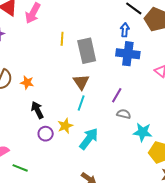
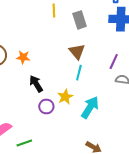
gray rectangle: (87, 51) -> (80, 20), size x0.7
green line: (20, 168) -> (24, 143), turned -35

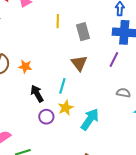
purple line: (114, 62) -> (114, 60), moved
cyan line: (79, 73) -> (62, 86), moved

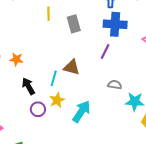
brown triangle: (79, 63) -> (72, 67), moved, turned -36

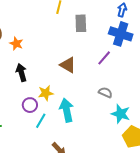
cyan line: (54, 78) -> (41, 121), moved
purple circle: (38, 109) -> (30, 105), moved
cyan arrow: (81, 111) -> (67, 110), turned -60

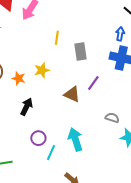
purple line: (104, 58) -> (93, 83), moved
black arrow: (21, 73) -> (27, 107), turned 48
yellow star: (46, 93) -> (42, 70), moved

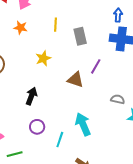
orange star: (19, 78) -> (21, 28), moved
purple circle: (38, 138) -> (37, 127), moved

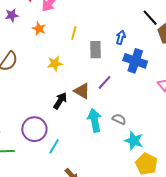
blue arrow: (118, 15) -> (121, 37), moved
black arrow: (31, 96) -> (60, 101), moved
cyan arrow: (83, 124) -> (95, 120), moved
purple circle: (37, 127) -> (34, 129), size x1.6

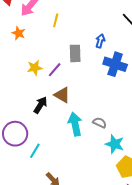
yellow line: (74, 33) -> (56, 20), moved
purple line: (105, 82) -> (55, 70), moved

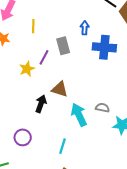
yellow line: (56, 20) -> (33, 26), moved
purple line: (55, 70) -> (44, 57), moved
purple circle: (15, 134) -> (23, 137), size x0.7
cyan line: (35, 151) -> (62, 146), moved

